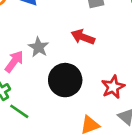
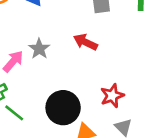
black circle: (65, 80) -> (63, 108), moved

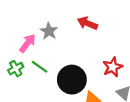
green line: (14, 113) -> (40, 67), moved

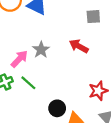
black circle: (72, 80) -> (57, 108), moved, size x0.6

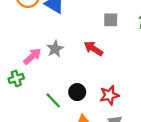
green line: (28, 83) -> (53, 100), moved
black circle: (57, 108) -> (77, 92), moved

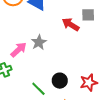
red arrow: (93, 48) -> (71, 25), moved

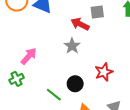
gray star: (39, 42) -> (72, 46), moved
red star: (89, 83) -> (104, 72), moved

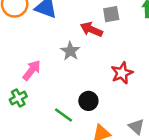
gray star: (72, 46) -> (70, 51), moved
red star: (104, 72) -> (122, 73), moved

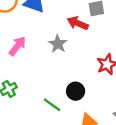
pink arrow: (32, 70) -> (17, 46), moved

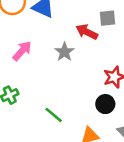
black circle: (76, 91) -> (105, 104), moved

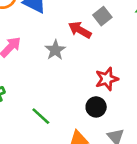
gray square: (107, 18) -> (102, 16), turned -35

